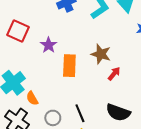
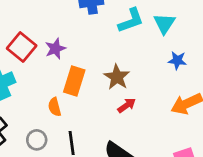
red square: (18, 31) -> (22, 47), moved
orange semicircle: (32, 98) -> (55, 107), moved

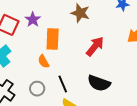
brown star: (117, 77) -> (80, 13), moved
red arrow: (127, 105) -> (95, 46), size x1.5

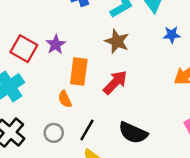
red arrow: (95, 46) -> (115, 82), moved
black line: (63, 84) -> (87, 130), turned 48

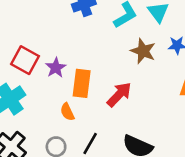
brown star: (117, 41) -> (143, 51), moved
purple star: (56, 44) -> (56, 68), moved

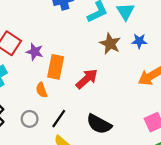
purple star: (56, 68) -> (35, 52), turned -30

